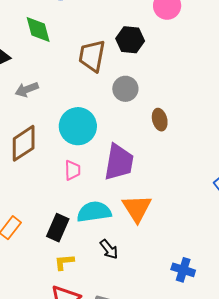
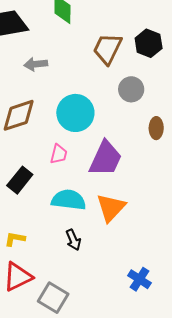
black rectangle: (58, 228) -> (20, 180), moved
yellow L-shape: (64, 262) -> (15, 239), moved

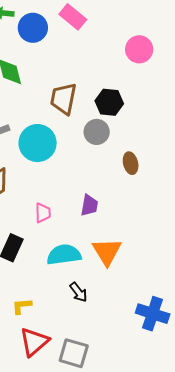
black hexagon: (149, 43) -> (109, 102), moved
cyan circle: (75, 113) -> (38, 143), moved
purple trapezoid: (106, 158) -> (89, 205), size x0.6
blue cross: (139, 279) -> (153, 314), size x1.4

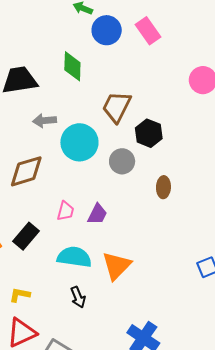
black hexagon: (109, 102) -> (149, 133), moved
gray circle: (97, 132) -> (122, 161), moved
purple trapezoid: (89, 205) -> (97, 214), moved

